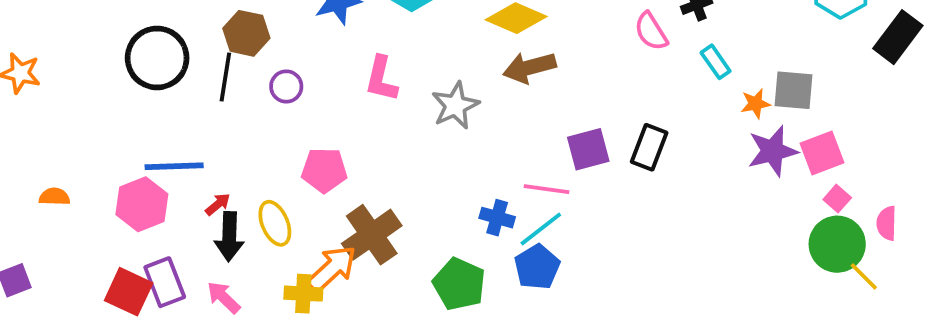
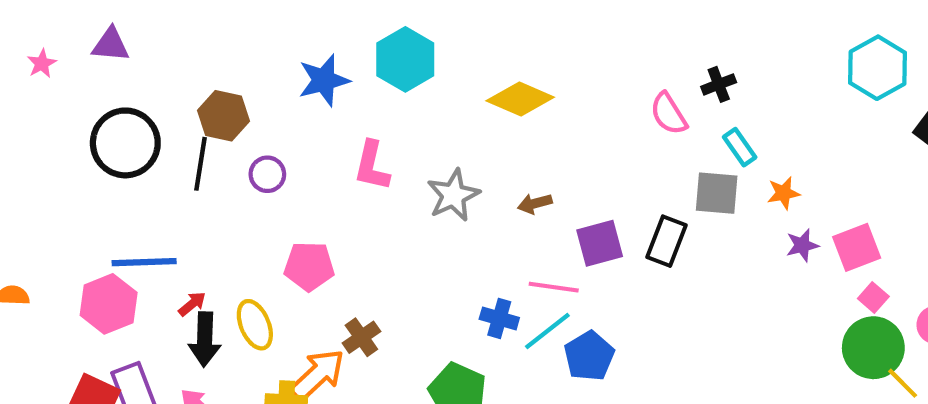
brown arrow: (529, 67) -> (535, 204), moved, size x0.6
gray square: (793, 90) -> (717, 193), moved
purple star: (773, 151) -> (802, 245), size x0.6
brown cross: (372, 235) -> (361, 337), size x0.6
blue pentagon: (537, 267) -> (589, 356), moved

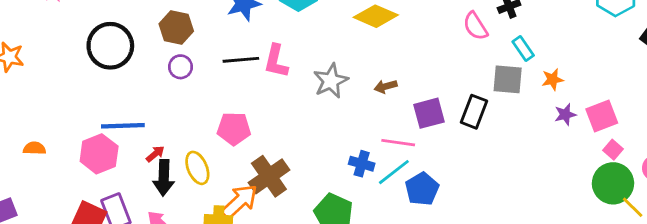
black line: (201, 164) -> (241, 60), moved, turned 76
purple circle: (267, 174) -> (180, 67), moved
brown cross: (361, 337) -> (269, 176), size x1.6

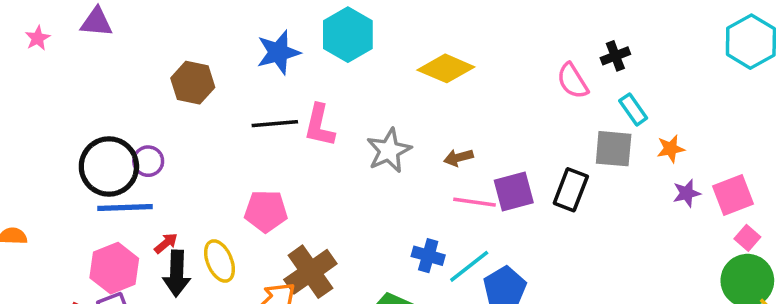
black circle: (110, 46) -> (109, 166), moved
purple circle: (180, 67) -> (148, 161), moved
pink line: (398, 143) -> (475, 202), moved
pink hexagon: (99, 154) -> (114, 268), moved

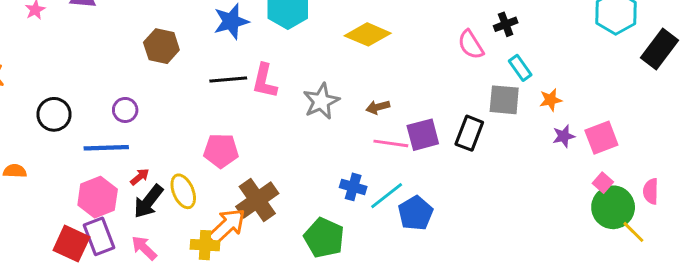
black circle: (109, 166) -> (54, 114), moved, size x0.7
pink square: (747, 238) -> (603, 183), moved
black arrow: (177, 273) -> (148, 201), turned 36

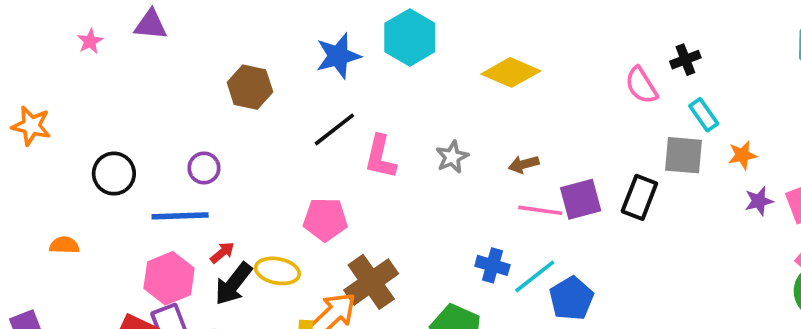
black line: (228, 79) -> (334, 129), turned -33
pink L-shape: (265, 81) -> (380, 157), moved
gray star: (321, 101) -> (452, 157), size x0.7
yellow ellipse: (183, 191) -> (277, 271), turned -56

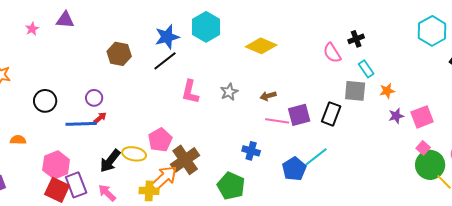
black line: (334, 129) -> (165, 61), moved
pink pentagon: (325, 219) -> (160, 140), moved, turned -30
red arrow: (222, 253) -> (100, 118), moved
cyan line: (535, 276) -> (316, 157), moved
pink hexagon: (169, 278) -> (56, 165), moved

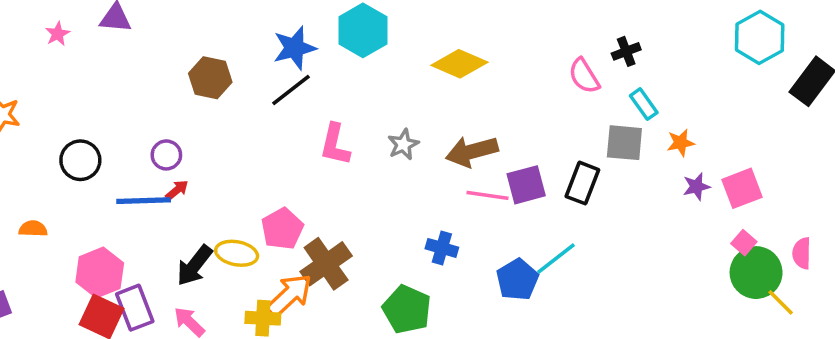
brown arrow: (268, 96) -> (472, 151), size x1.8

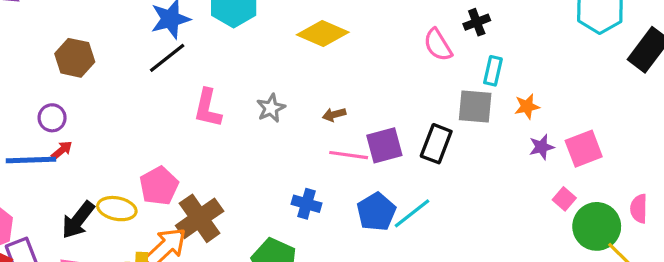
brown hexagon: (210, 78) -> (75, 58), moved
cyan rectangle: (644, 104) -> (493, 71), turned 48
brown arrow: (472, 151) -> (334, 115), size x0.5
pink square: (744, 243) -> (564, 199), moved
blue pentagon: (517, 280) -> (376, 212), moved

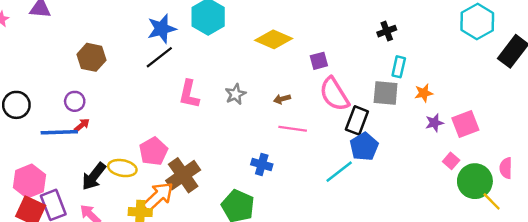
pink semicircle: (438, 45) -> (334, 94), moved, size x1.4
purple square: (384, 145) -> (319, 61), moved, size x0.7
blue pentagon: (376, 212) -> (364, 147), moved

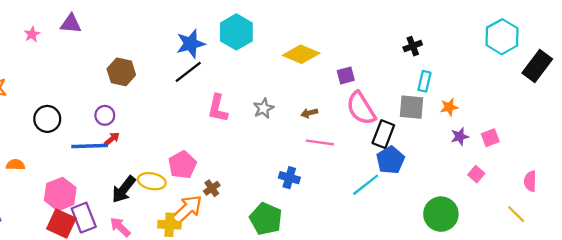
pink square: (465, 124) -> (490, 138), size x0.7
brown cross: (183, 175) -> (212, 188), size x0.5
green circle: (475, 181) -> (441, 214), moved

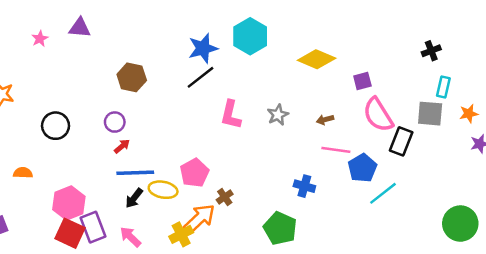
blue line: (90, 146) -> (135, 173), moved
blue pentagon: (390, 160) -> (362, 168), moved
black arrow: (124, 189) -> (134, 198), size x0.7
yellow cross: (169, 225) -> (181, 234), turned -30

